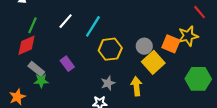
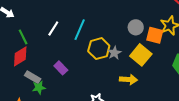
green line: (33, 25) -> (23, 37), turned -42
gray circle: (144, 46) -> (136, 27), moved
gray star: (108, 83) -> (114, 53), moved
yellow arrow: (136, 86) -> (128, 79), turned 108

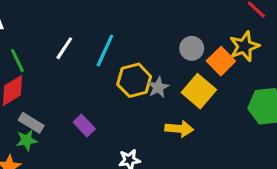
orange square: (155, 35) -> (221, 61), turned 30
purple rectangle: (61, 68) -> (84, 125), moved
green star: (39, 87) -> (27, 140), moved

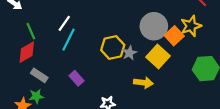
gray circle: (192, 48) -> (154, 26), size x1.6
cyan line: (105, 50) -> (69, 40), moved
green star: (27, 140) -> (36, 96), moved

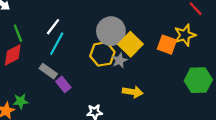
gray circle: (154, 26) -> (111, 31), moved
orange square: (174, 36) -> (167, 45), turned -30
yellow square: (158, 57) -> (131, 44), moved
gray rectangle: (39, 75) -> (48, 71), moved

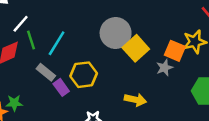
white line: (53, 27) -> (21, 24), moved
green line: (18, 33) -> (31, 40), moved
yellow hexagon: (102, 54) -> (84, 75), moved
gray star: (120, 60) -> (165, 68), moved

